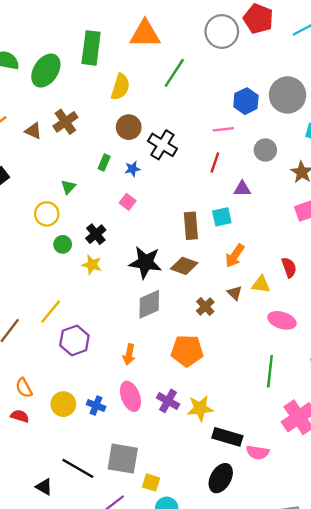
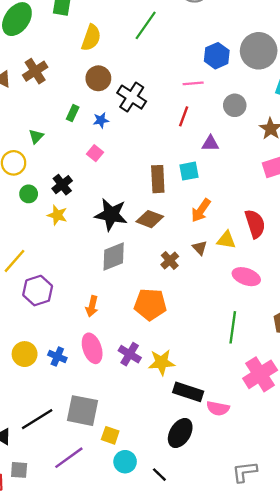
red semicircle: (289, 267) -> (255, 224), size x1.4
black line: (78, 468) -> (37, 419), turned -64

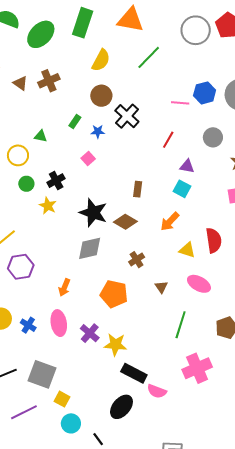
pink line: (193, 83) -> (180, 103), moved
green triangle: (36, 136) -> (41, 136), turned 48
cyan square: (189, 171) -> (182, 189), moved, turned 30
brown rectangle: (158, 179) -> (138, 189), size x0.7
brown triangle: (200, 248) -> (161, 287), moved

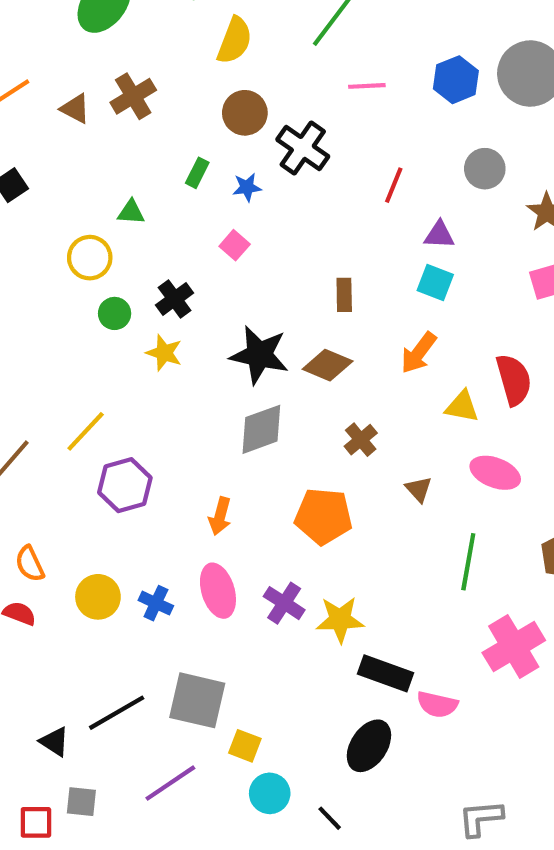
pink line: (180, 103) -> (367, 86), moved

